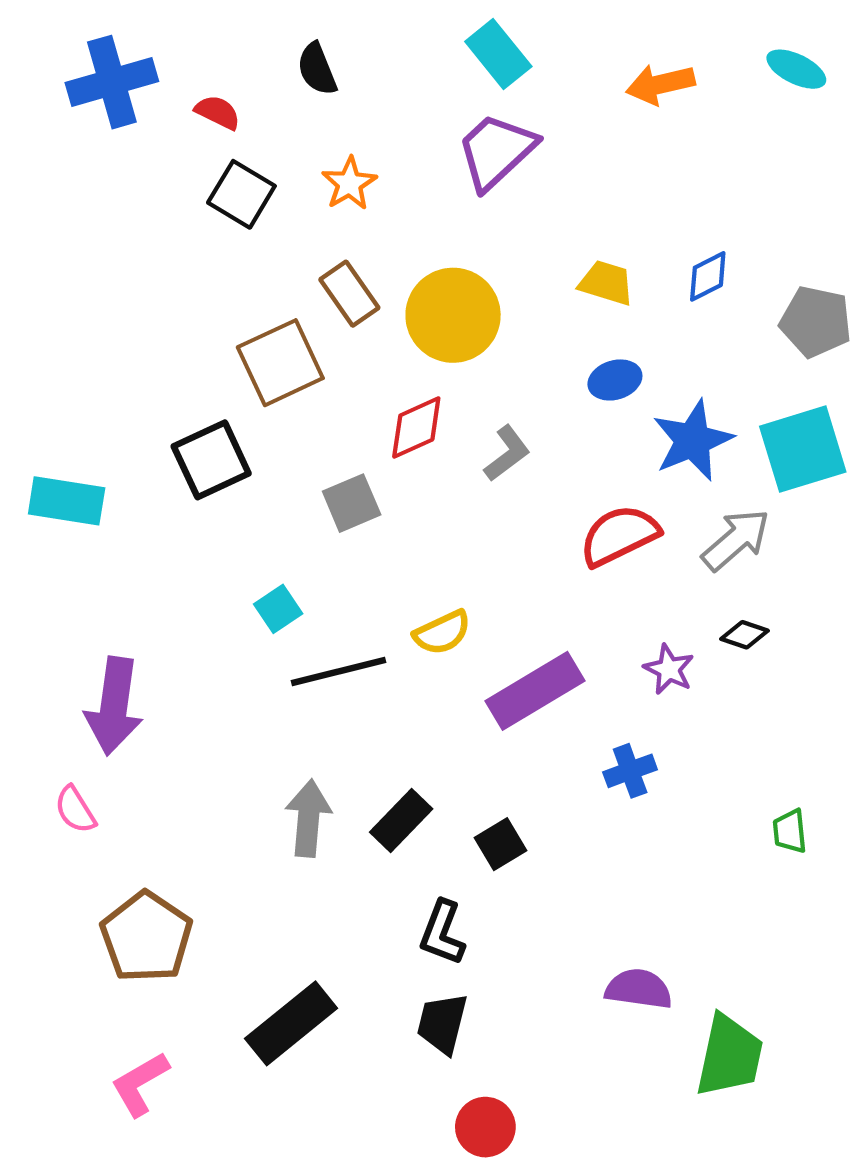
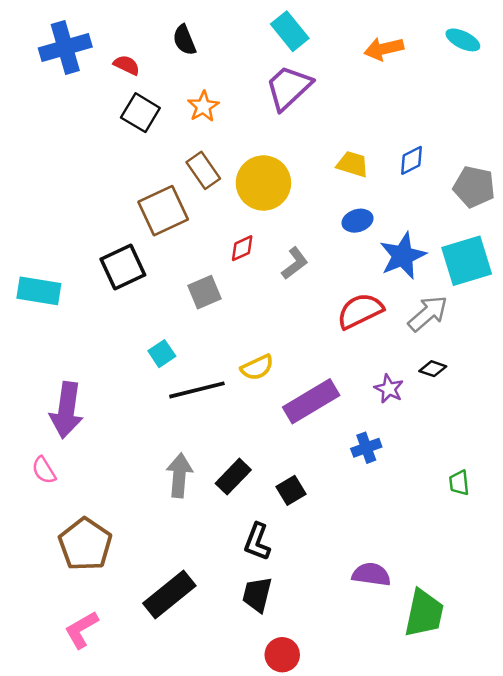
red diamond: (416, 427) -> (242, 248), size x0.7

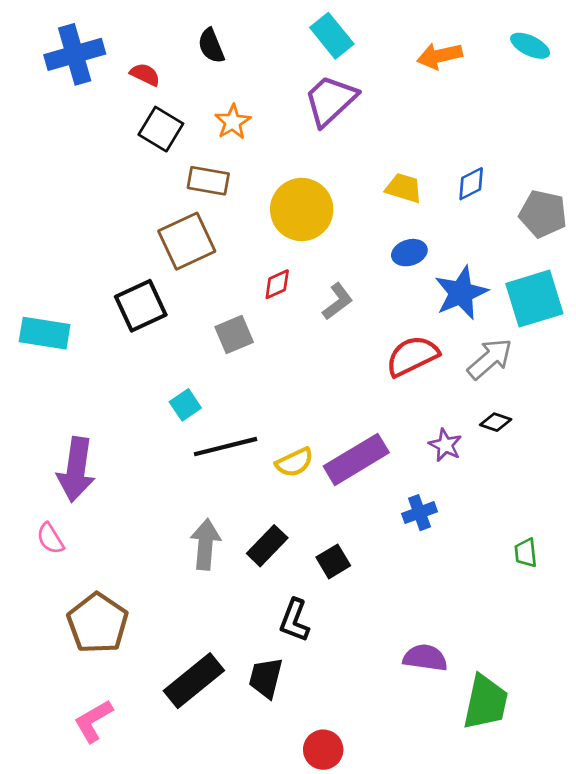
brown rectangle: (203, 170) -> (208, 181), moved, turned -45
yellow semicircle: (257, 367) -> (294, 462), moved
black trapezoid: (257, 594) -> (266, 678), moved

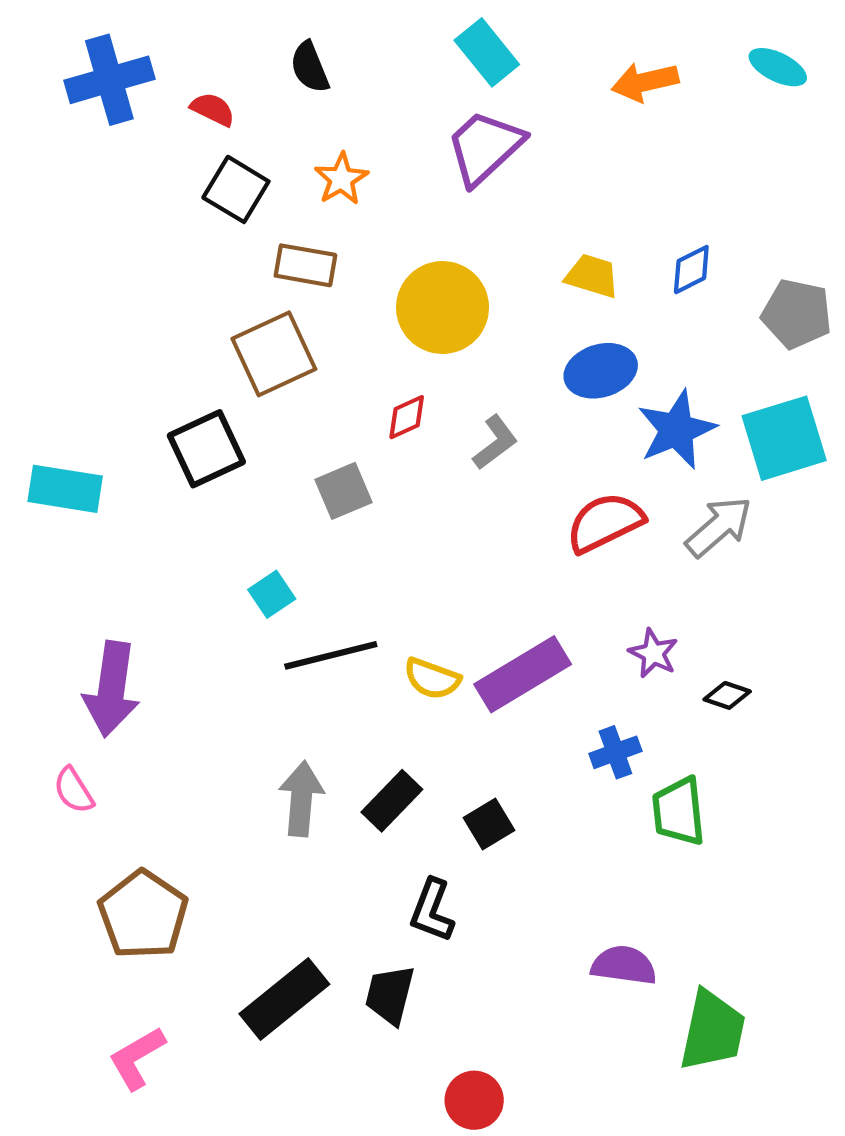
blue ellipse: (409, 253) -> (601, 371), size x1.4
black diamond: (496, 422) -> (727, 695), moved
yellow semicircle: (294, 462) -> (432, 679), turned 45
green trapezoid: (526, 553) -> (679, 811), moved, size x1.6

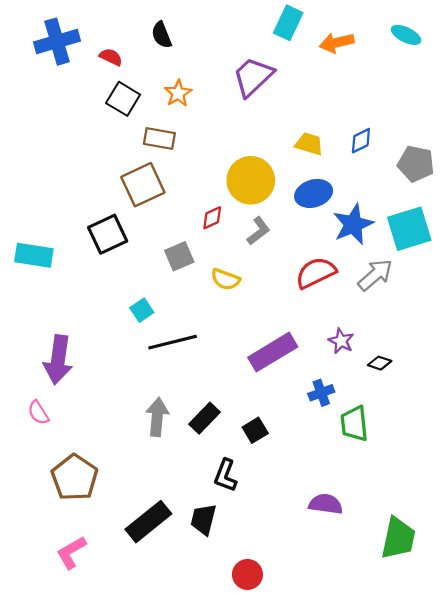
cyan rectangle: (487, 52) -> (288, 23), moved, turned 64
yellow circle: (443, 307) -> (251, 180), moved
yellow semicircle: (432, 679) -> (225, 279), moved
green trapezoid: (712, 1031) -> (398, 538), moved

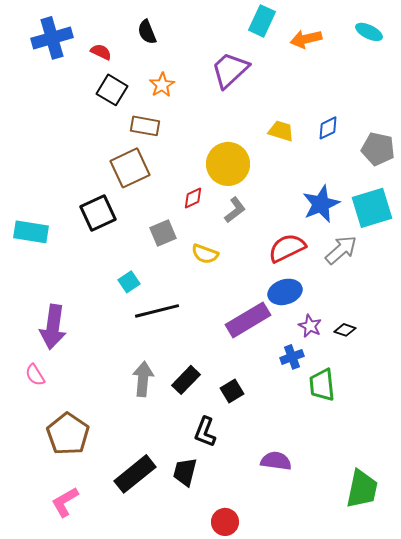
blue ellipse: (314, 193) -> (285, 292), moved
purple star: (341, 341) -> (310, 326), moved
purple semicircle: (326, 504) -> (276, 461), moved

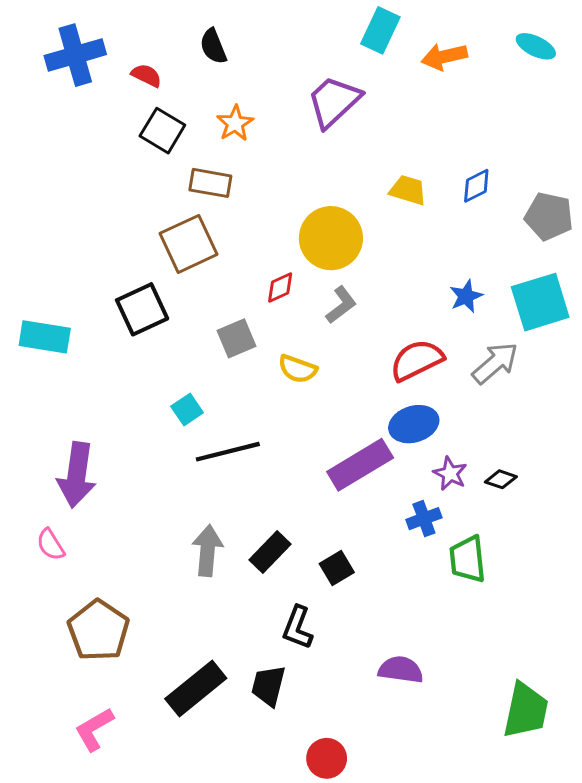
blue star: (321, 204) -> (466, 296), size x0.6

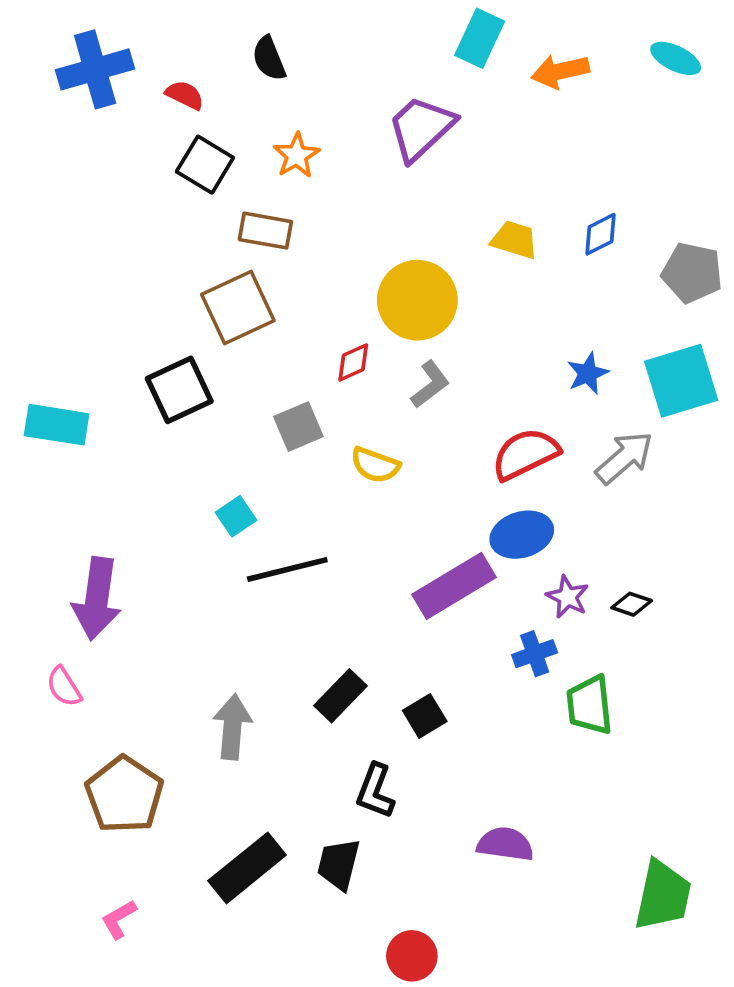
gray arrow: (207, 551) -> (232, 727), moved
pink L-shape: (94, 729) -> (119, 919), size x0.7

